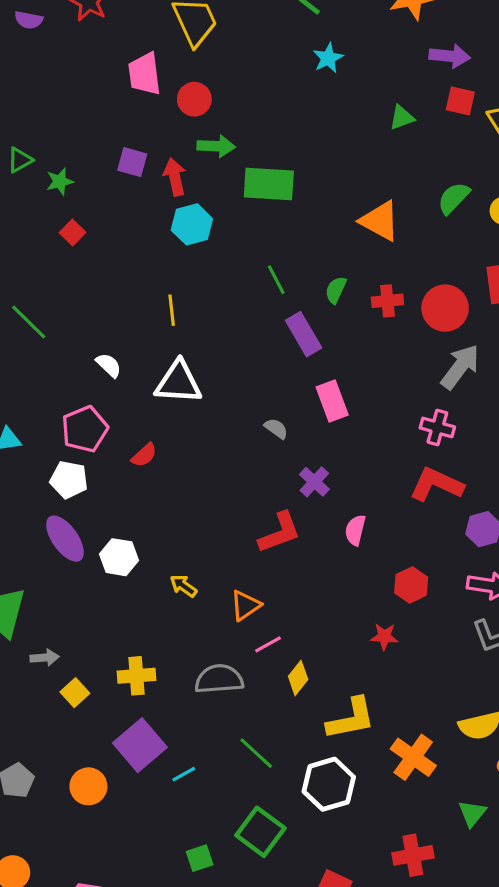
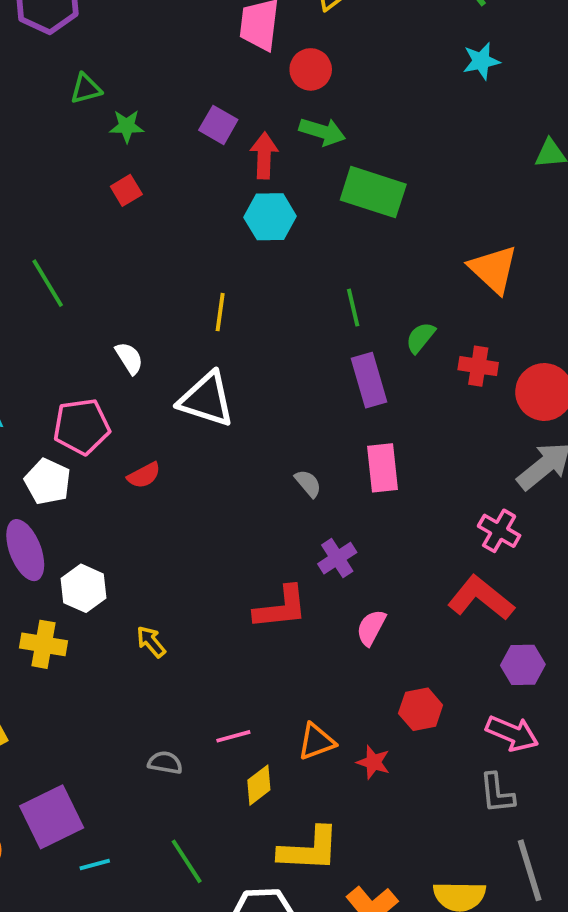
orange triangle: (245, 605) -> (316, 742), moved
yellow cross: (137, 676) -> (44, 644), moved
gray semicircle: (219, 679) -> (165, 763), size x0.6

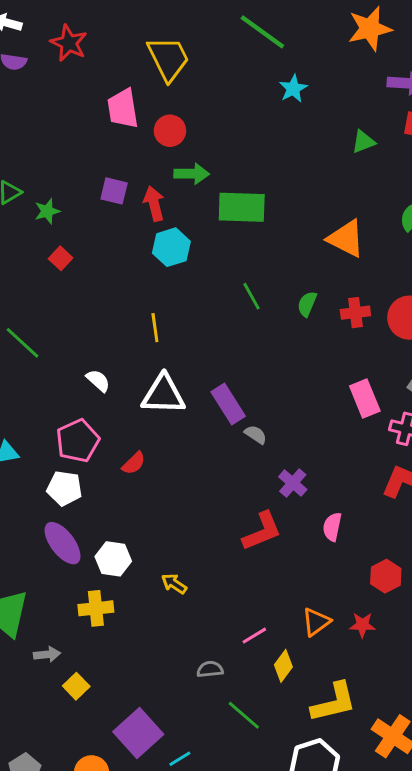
purple rectangle: (369, 380) -> (228, 404), moved
pink rectangle: (383, 468) -> (365, 399), moved
green line: (187, 861) -> (244, 715), moved

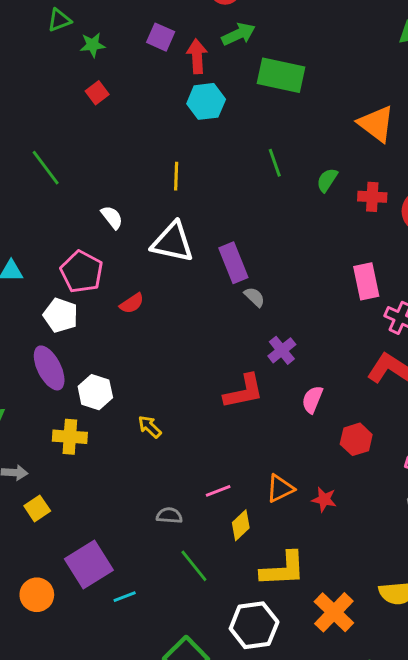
green arrow: (192, 174) -> (239, 34), turned -36
pink pentagon: (78, 441) -> (82, 272), turned -30
red hexagon: (386, 576) -> (356, 439), moved

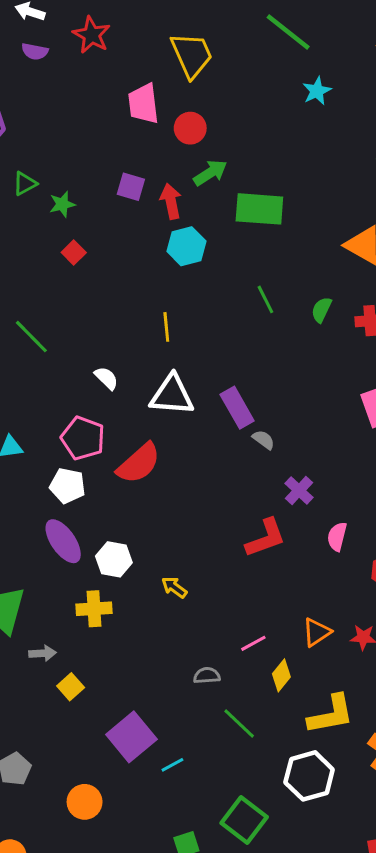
red semicircle: (132, 303) -> (139, 463), size x1.8
orange circle: (37, 595) -> (85, 802), moved

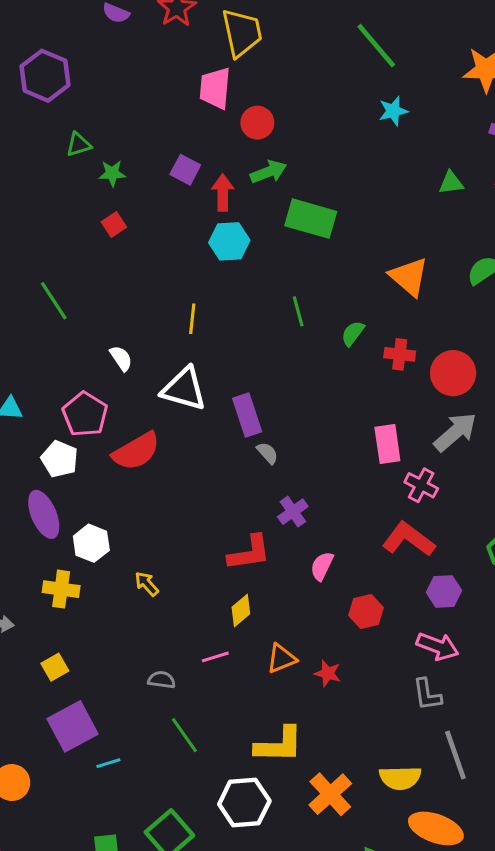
yellow trapezoid: (192, 55) -> (242, 33), moved
yellow diamond: (281, 675) -> (241, 610), moved
yellow square: (71, 687) -> (55, 667), moved

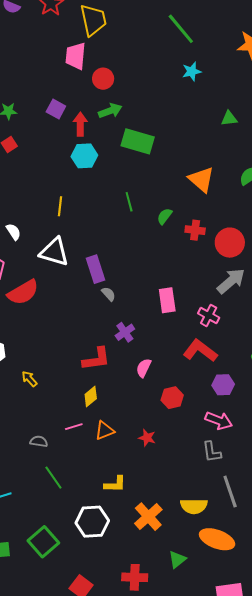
pink rectangle: (387, 444) -> (167, 300), moved
orange triangle: (282, 659) -> (105, 430), moved
yellow L-shape: (279, 745) -> (115, 484), size x0.7

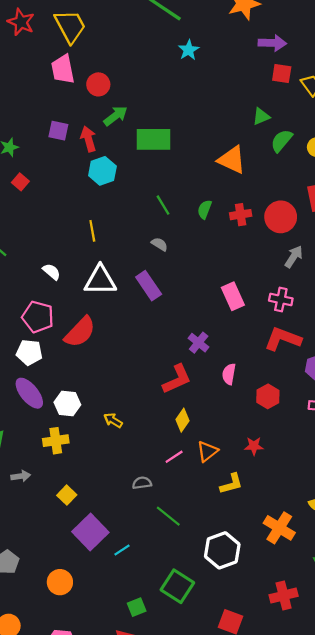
green triangle: (229, 118) -> (261, 116), moved
gray arrow: (231, 281) -> (294, 257), size x0.7
gray semicircle: (109, 294) -> (159, 244), moved
yellow L-shape: (115, 484) -> (231, 484), moved

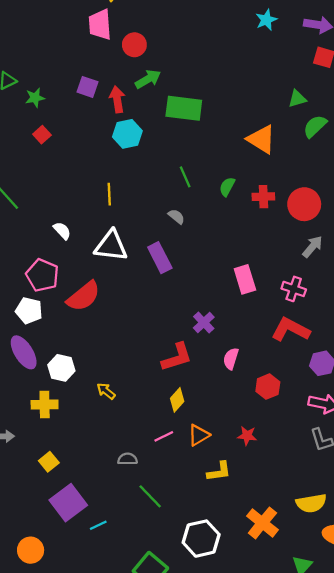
cyan star: (189, 50) -> (266, 20), moved

